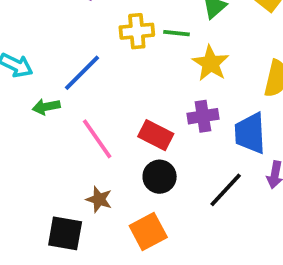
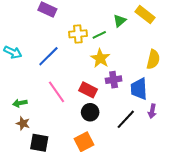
green line: (177, 33) -> (99, 35), turned -32
yellow star: (211, 63) -> (100, 58), moved
green arrow: (46, 107) -> (20, 103), moved
brown star: (99, 199) -> (23, 123), moved

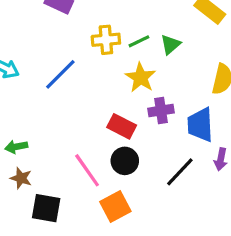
green triangle: (120, 21) -> (170, 44), moved
pink line: (57, 92) -> (87, 170), moved

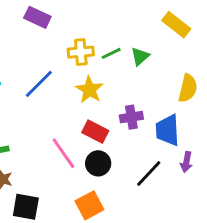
yellow star: (141, 78) -> (89, 90), moved
pink line: (87, 170) -> (63, 153), moved

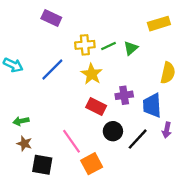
yellow rectangle: (176, 25) -> (159, 24), turned -55
pink line: (63, 153) -> (71, 141), moved
black circle: (98, 163) -> (113, 131), moved

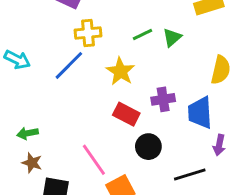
yellow cross: (85, 45) -> (88, 33), moved
black line: (138, 139) -> (190, 175), moved, turned 30

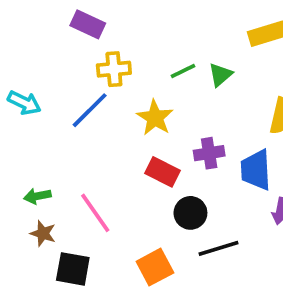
pink line: (94, 160) -> (95, 213), moved
black line: (190, 175) -> (218, 248), moved

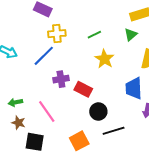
green triangle: (220, 75) -> (131, 35), moved
yellow star: (155, 118) -> (104, 59), moved
purple cross: (209, 153) -> (61, 79), moved

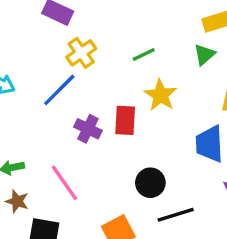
yellow cross: (57, 34) -> (81, 53), turned -30
purple cross: (61, 79) -> (88, 129), turned 35
red rectangle: (83, 89) -> (125, 120), moved, turned 66

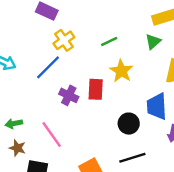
black circle: (150, 183) -> (129, 124), moved

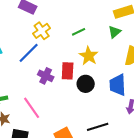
black circle: (129, 124) -> (86, 84), moved

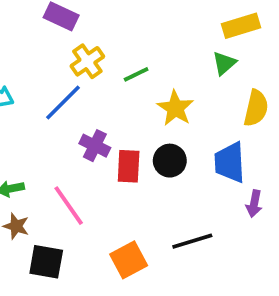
green line: (79, 32) -> (136, 74), moved
red rectangle: (68, 71) -> (129, 166), moved

